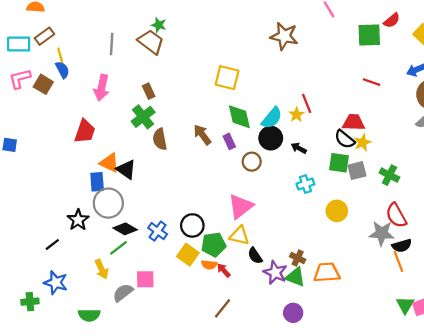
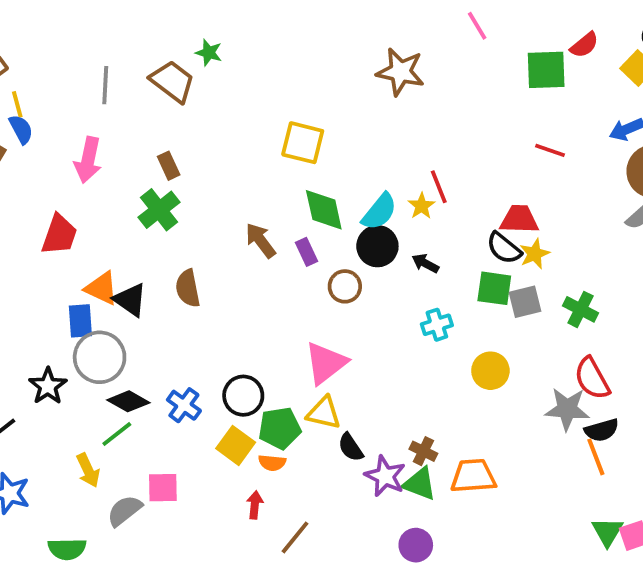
green star: (159, 25) -> (209, 53), moved
brown semicircle: (160, 139) -> (188, 288), moved
red arrow: (224, 270) -> (255, 505), moved, turned 48

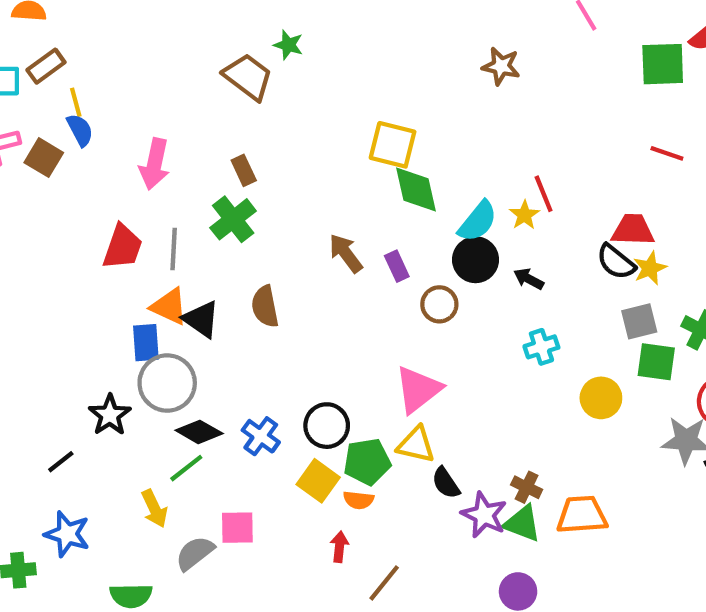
brown star: (400, 72) -> (501, 66), size x0.7
gray line: (105, 85) -> (174, 249), moved
green diamond: (324, 210) -> (416, 190), moved
green square: (494, 288) -> (656, 362), moved

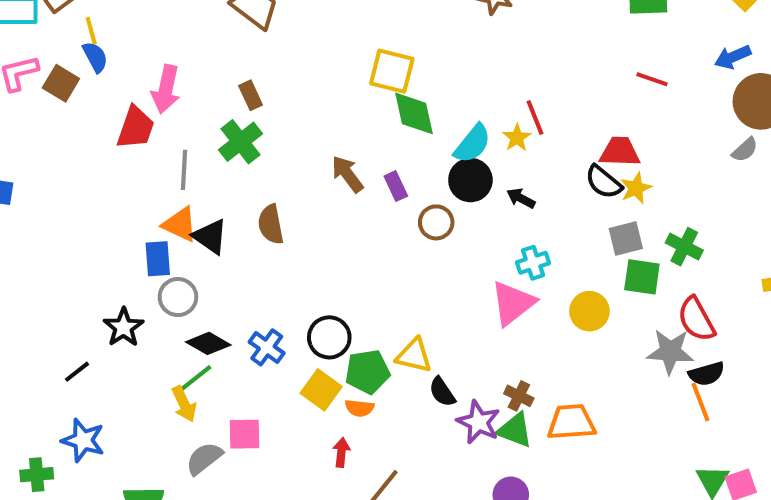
red trapezoid: (122, 247) -> (136, 128), moved
gray circle: (167, 383) -> (178, 297), size x0.7
pink triangle: (418, 389) -> (513, 303), moved
yellow arrow: (154, 508) -> (184, 404), moved

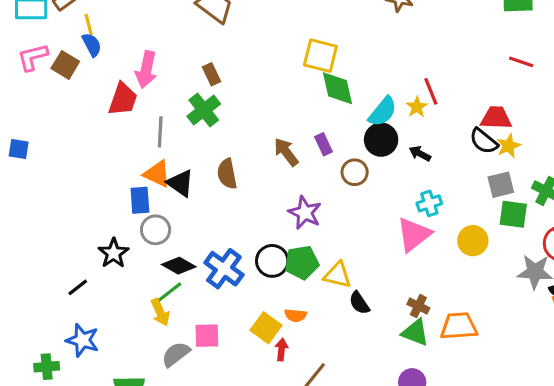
brown arrow: (347, 174) -> (286, 152), moved
blue cross: (267, 347) -> (224, 269), size x1.4
green pentagon: (368, 372) -> (302, 262), moved
yellow square: (321, 390) -> (266, 328), moved
purple star: (479, 422) -> (305, 213), moved

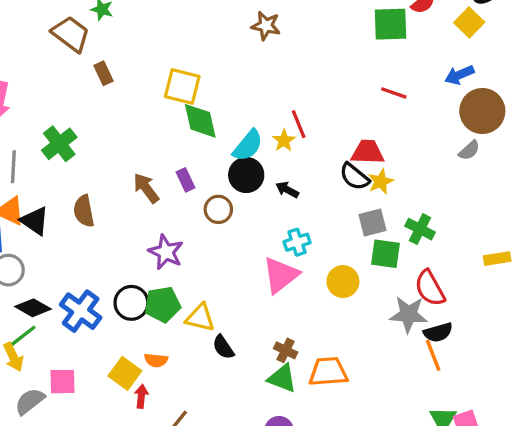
brown rectangle: (212, 74) -> (104, 73), moved

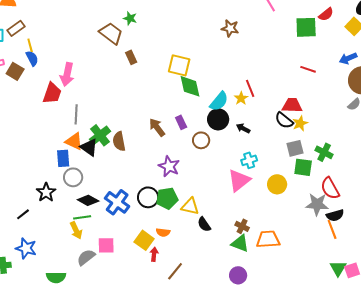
green cross: (59, 144) -> (100, 135), moved
green line: (23, 336) -> (82, 217), turned 30

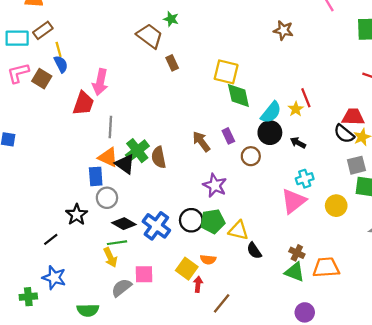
purple circle: (238, 275) -> (305, 312), moved

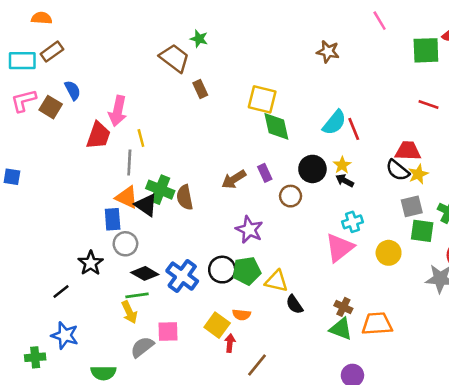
yellow line: (59, 49) -> (141, 138), moved
yellow star: (296, 109) -> (342, 165), moved
cyan semicircle: (271, 112) -> (334, 123), moved
brown arrow: (201, 142) -> (234, 179), turned -85
green cross: (137, 151) -> (160, 190), turned -30

